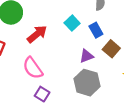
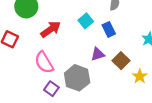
brown square: (111, 49) -> (121, 61), moved
gray hexagon: (87, 83) -> (77, 78), moved

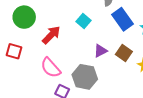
blue rectangle: (109, 29) -> (122, 19), moved, size x1.5

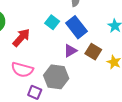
blue rectangle: (122, 19) -> (76, 27), moved
pink semicircle: (51, 68) -> (22, 70), turned -30

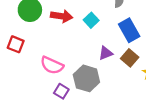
blue rectangle: (76, 27) -> (129, 30), moved
red arrow: (21, 38) -> (62, 16), moved, turned 48

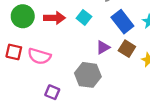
pink semicircle: (52, 65) -> (39, 56), moved
purple square: (61, 91) -> (52, 92), moved

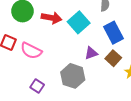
cyan square: (84, 17) -> (79, 22), size x1.5

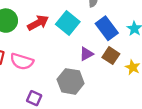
red arrow: (51, 18) -> (38, 23), turned -30

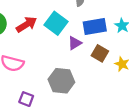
blue rectangle: (107, 28) -> (95, 27), turned -60
purple triangle: (86, 54) -> (75, 43), moved

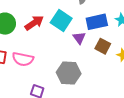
purple triangle: (75, 43) -> (79, 38), turned -32

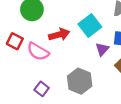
red arrow: (34, 23) -> (59, 34), moved

